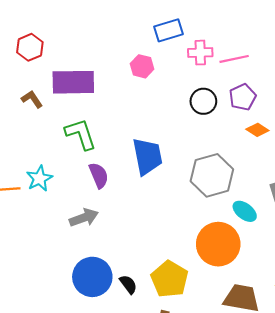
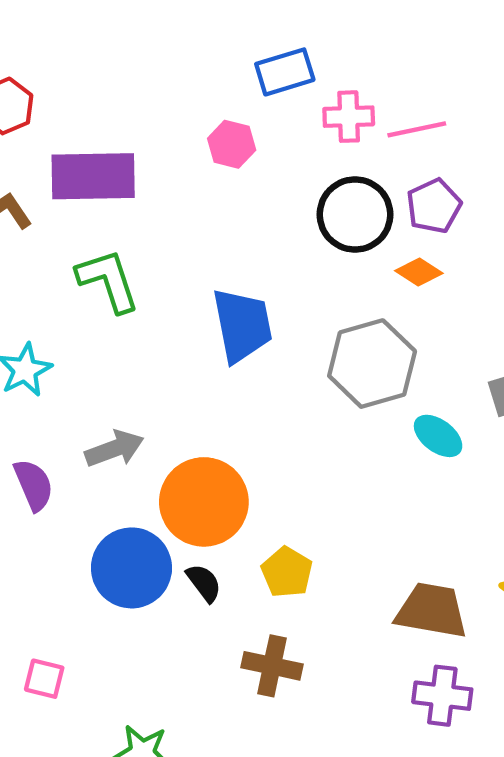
black circle: (203, 101) -> (355, 215), size x1.4
orange diamond: (257, 130) -> (419, 272), moved
purple semicircle: (99, 175) -> (34, 485), moved
orange circle: (218, 244) -> (204, 502), moved
yellow pentagon: (170, 279) -> (287, 572), size x0.7

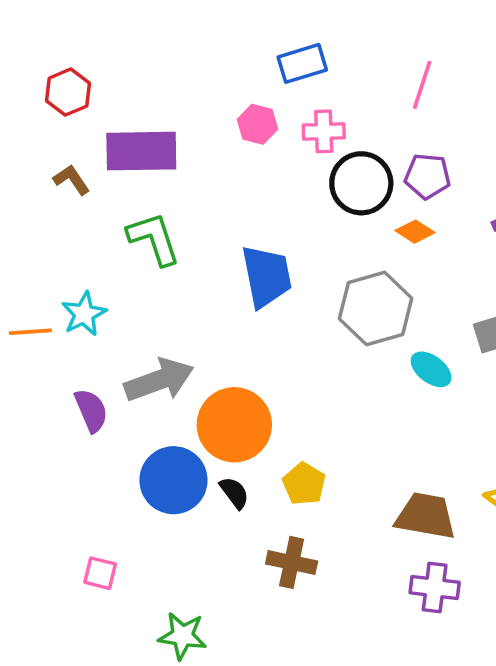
pink cross: (349, 117) -> (324, 131), moved
pink line: (417, 129) -> (422, 85), moved, turned -60
purple pentagon: (434, 206) -> (427, 176), turned 30
gray arrow: (114, 449) -> (159, 380), size x1.4

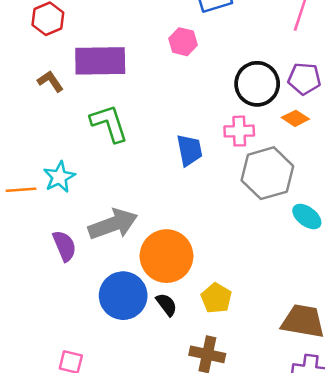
pink cross: (324, 131) -> (239, 131), moved
blue trapezoid: (266, 276) -> (189, 150), size x0.7

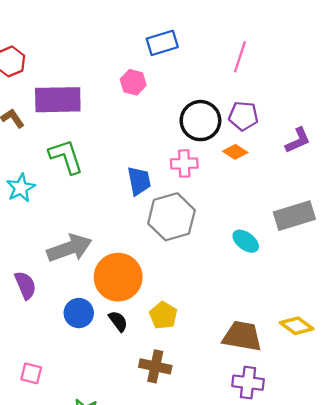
gray hexagon: (267, 173) -> (171, 217), moved
cyan star: (59, 177) -> (21, 188), moved
purple semicircle: (64, 246) -> (25, 285), moved
blue circle: (123, 296) -> (79, 313), size x0.7

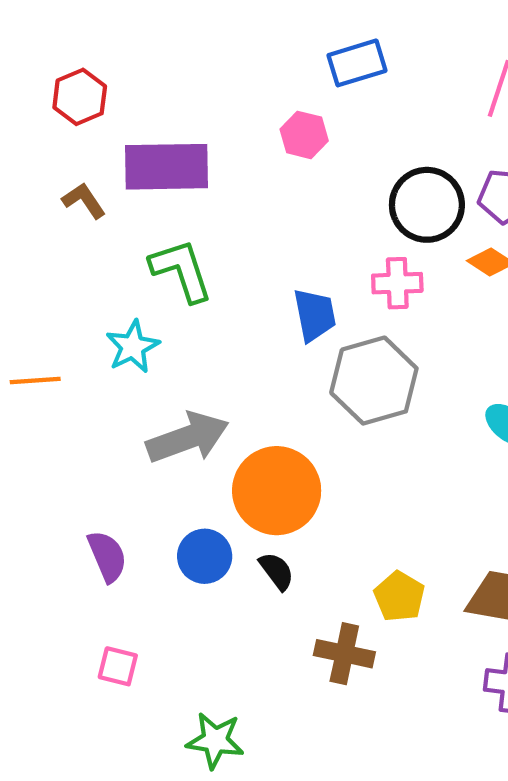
cyan star: (21, 188) -> (133, 347), moved
purple semicircle: (25, 285) -> (107, 556), moved
yellow pentagon: (163, 315) -> (399, 596), moved

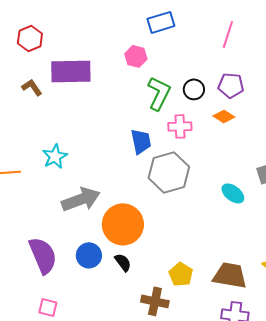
black circle: (427, 205) -> (194, 89), size x0.6
green L-shape: (181, 270) -> (159, 93), moved, turned 44
purple semicircle: (107, 556) -> (43, 255), size x1.5

